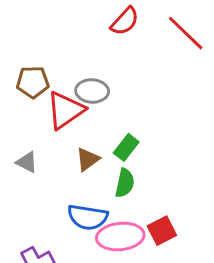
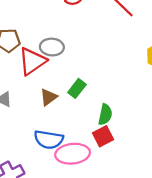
green semicircle: (125, 183) -> (105, 115), moved
red square: (162, 231) -> (103, 136), moved

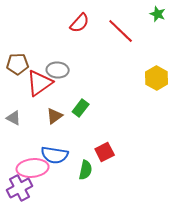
green semicircle: (105, 115) -> (86, 170), moved
pink ellipse: (73, 154) -> (33, 168), moved

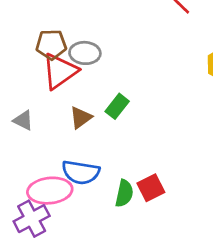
brown pentagon: (18, 64) -> (51, 45), moved
red square: (105, 152) -> (151, 188), moved

